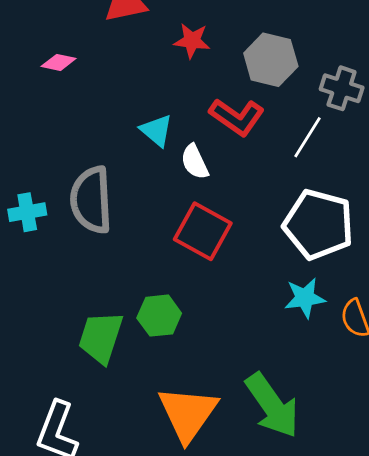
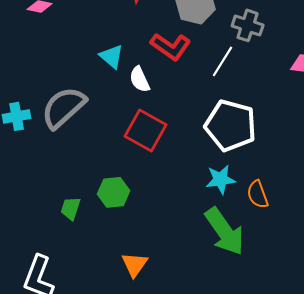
gray semicircle: (91, 200) -> (64, 107), turned 51
green trapezoid: (101, 337) -> (71, 208), size x0.6
green arrow: (272, 405) -> (225, 231), moved
orange triangle: (188, 414) -> (135, 264), size x0.6

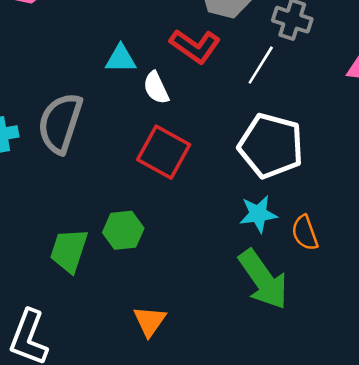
cyan triangle: (112, 56) -> (121, 59), turned -40
gray semicircle: (64, 107) -> (60, 123), turned -30
green trapezoid: (71, 208) -> (69, 250), size x1.5

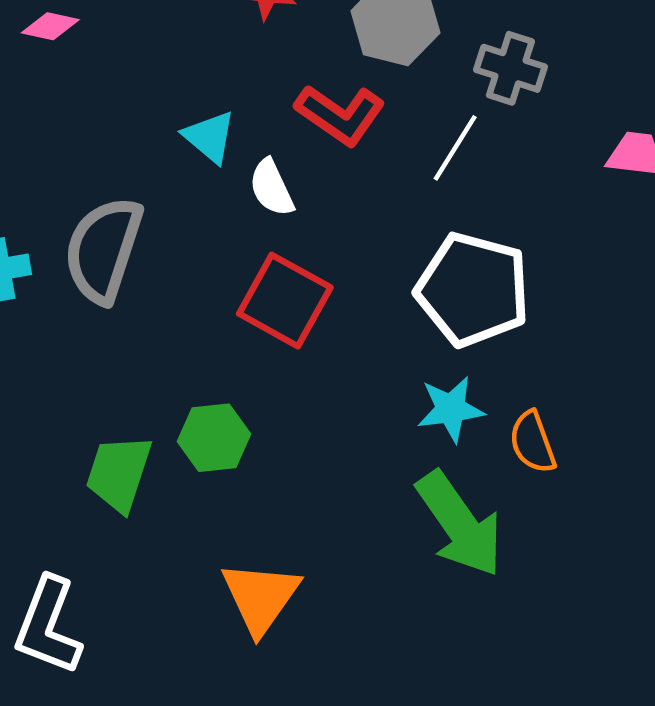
cyan triangle: (121, 59) -> (210, 137), turned 40
orange triangle: (150, 321) -> (260, 597), size x1.4

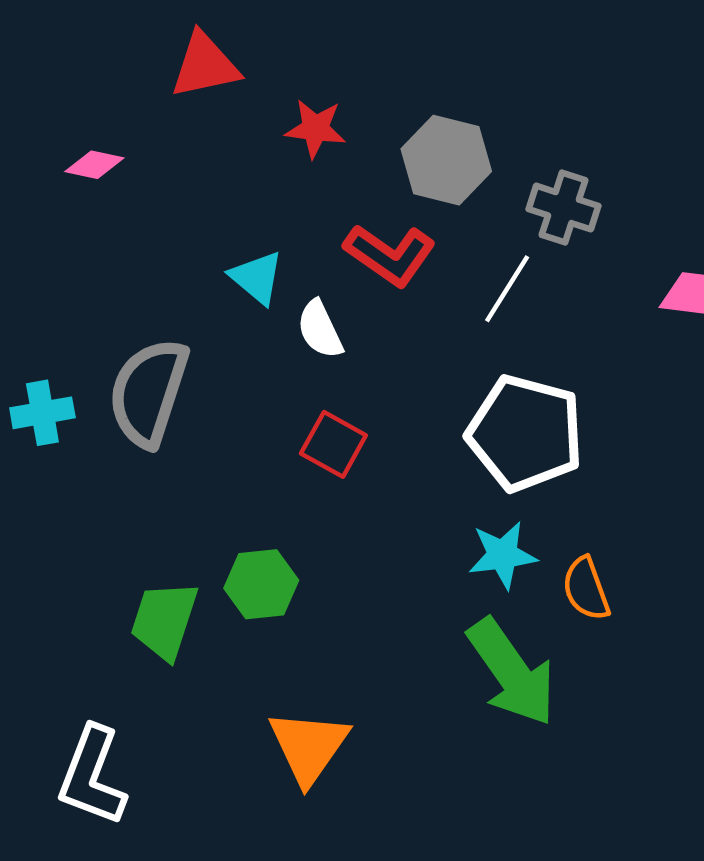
red square: (285, 301) -> (333, 444), size x0.7

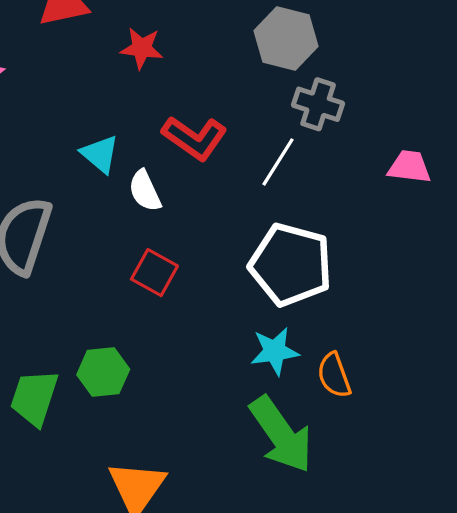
gray hexagon: (446, 160) -> (286, 39), moved

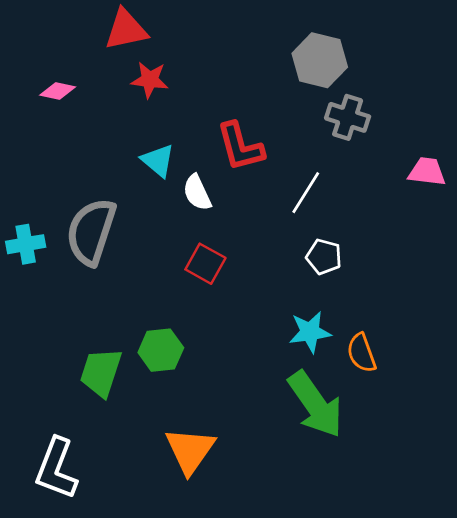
red star: (142, 48) -> (150, 80), moved
red L-shape: (195, 138) -> (240, 147), turned 40
white line: (278, 162) -> (306, 193), moved
white pentagon: (291, 265) -> (324, 257), size x0.5

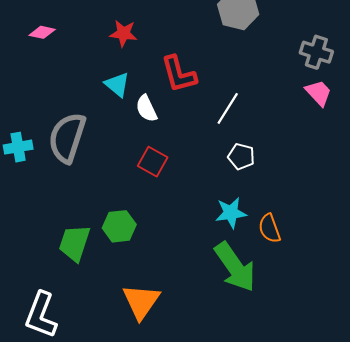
red star: (150, 80) -> (123, 33), moved
gray cross: (348, 117) -> (316, 52), moved
pink trapezoid: (427, 172) -> (318, 93), turned 40

